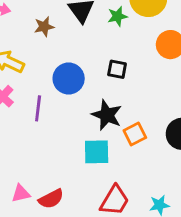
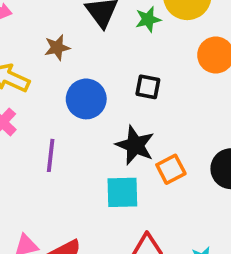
brown star: (44, 27) -> (57, 48), moved
purple line: (38, 108) -> (51, 155), moved

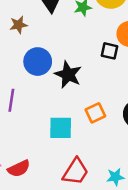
black square: (148, 87) -> (109, 51), moved
black star: (135, 145) -> (68, 75), moved

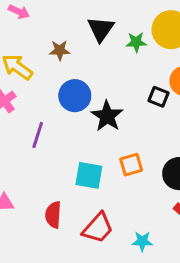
red semicircle: (19, 169) -> (53, 215), moved, turned 110

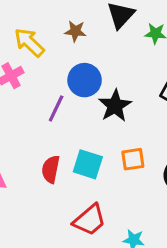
purple line: (38, 135) -> (56, 108), moved
red semicircle: (53, 215) -> (51, 169), moved

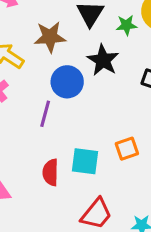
brown star: (75, 31) -> (50, 37), size x1.5
black star: (115, 106) -> (103, 60), moved

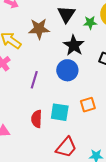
blue circle: (67, 82) -> (67, 70), moved

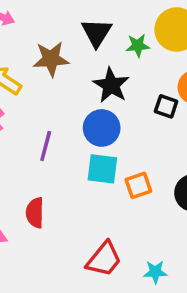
cyan square: (60, 112) -> (102, 169), moved
red semicircle: (37, 119) -> (35, 213), moved

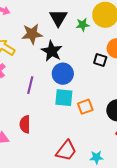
black star: (111, 85) -> (52, 51), moved

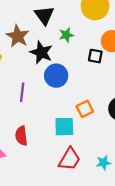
green star: (83, 25) -> (66, 35), moved
brown star: (32, 34) -> (18, 36), turned -30
cyan square: (64, 98) -> (64, 127), moved

